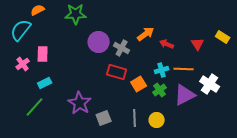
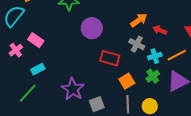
gray cross: (122, 48) -> (137, 44), moved
pink rectangle: (43, 54) -> (36, 40), turned -56
orange line: (184, 69) -> (177, 55), turned -30
orange square: (139, 84) -> (127, 81), moved

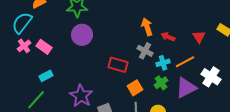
orange arrow: (139, 20) -> (147, 27), turned -72
purple circle: (92, 28) -> (82, 35), moved
pink cross: (16, 50) -> (24, 46), moved

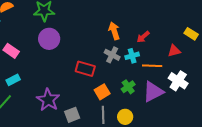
red arrow: (168, 37) -> (143, 37), moved, turned -64
red triangle: (199, 37) -> (174, 51), moved, turned 48
orange line: (185, 62) -> (152, 66), turned 30
cyan cross: (163, 63) -> (132, 56), moved

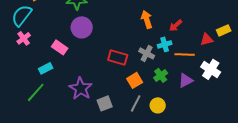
yellow rectangle: (191, 34) -> (224, 30), moved, turned -56
pink rectangle: (11, 51) -> (60, 47), moved
gray cross: (112, 55) -> (147, 53), moved
purple triangle: (153, 92) -> (186, 80), size x0.7
gray line: (103, 115) -> (136, 103), turned 30

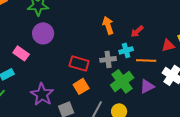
gray cross: (147, 53) -> (108, 59), turned -35
green cross: (161, 75) -> (122, 81), size x1.6
orange square: (135, 80) -> (81, 86), moved

